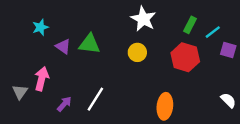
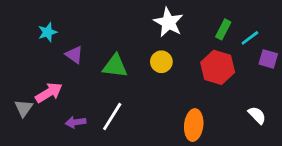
green triangle: (89, 44) -> (115, 66), moved
pink arrow: (42, 79) -> (49, 93), turned 45
white semicircle: (228, 100) -> (257, 115), moved
purple arrow: (64, 104) -> (76, 122), turned -140

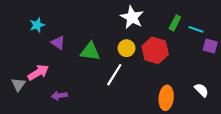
cyan line: (250, 38) -> (196, 29), turned 56
red hexagon: (218, 67) -> (155, 50), moved
white line: (112, 117) -> (114, 75), moved
orange ellipse: (194, 125) -> (166, 98), moved

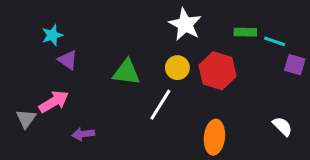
green rectangle: (175, 23) -> (245, 32), turned 64
purple triangle: (58, 43) -> (68, 60), moved
orange ellipse: (166, 98) -> (214, 137), moved

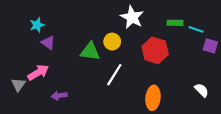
yellow circle: (177, 68) -> (112, 42), moved

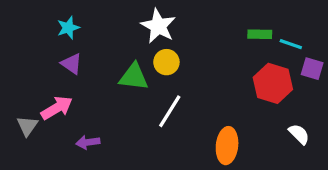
white star: (132, 17) -> (158, 26), moved
cyan star: (37, 25) -> (68, 28), moved
red hexagon: (155, 50) -> (273, 83), moved

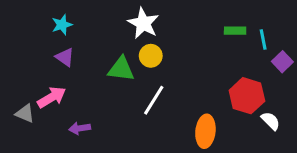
cyan line: (291, 44) -> (263, 40), turned 60
purple square: (312, 69) -> (282, 62), turned 30
red hexagon: (273, 83) -> (247, 96), moved
gray triangle: (27, 126) -> (25, 113), turned -42

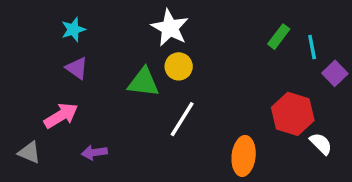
green rectangle: (235, 31) -> (279, 37), turned -54
gray triangle: (25, 113) -> (29, 152), moved

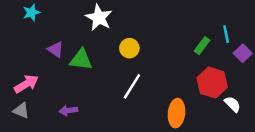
white star: (170, 28) -> (99, 18), moved
cyan star: (73, 30) -> (31, 13), moved
green rectangle: (279, 37) -> (202, 46), moved
green triangle: (144, 82) -> (81, 60), moved
pink arrow: (61, 116) -> (26, 84), moved

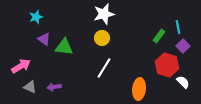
cyan star: (31, 13) -> (36, 17), moved
white star: (99, 18) -> (104, 14), moved, turned 30
purple square: (243, 53) -> (183, 46), moved
gray triangle: (21, 111) -> (30, 87), moved

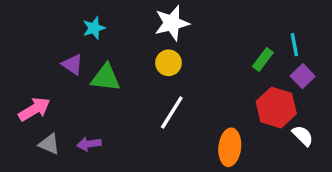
cyan star: (36, 17) -> (94, 28), moved

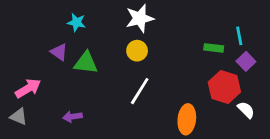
cyan star: (94, 28) -> (76, 22), turned 30
green rectangle: (263, 59) -> (214, 48), turned 60
gray triangle: (49, 144) -> (19, 117), moved

